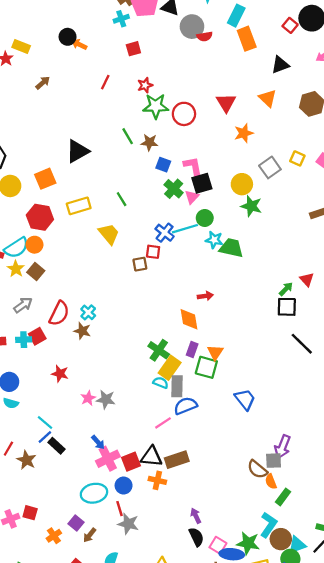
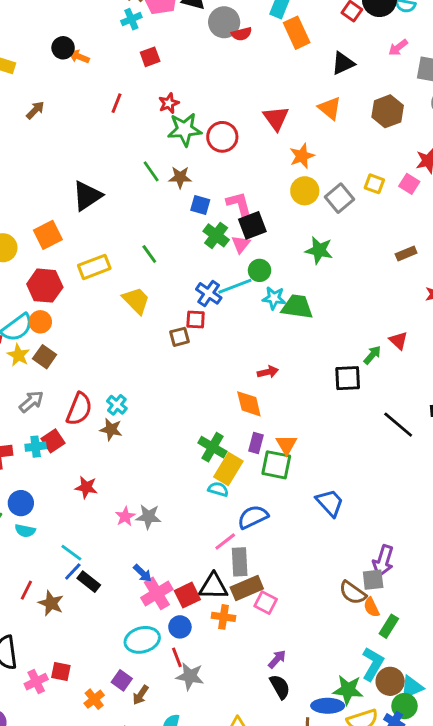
yellow circle: (242, 184) -> (305, 191), moved
black square: (287, 307) -> (348, 378), moved
gray rectangle: (177, 386) -> (240, 562), moved
purple arrow: (196, 516) -> (277, 659), turned 72
pink square: (218, 545) -> (266, 603), moved

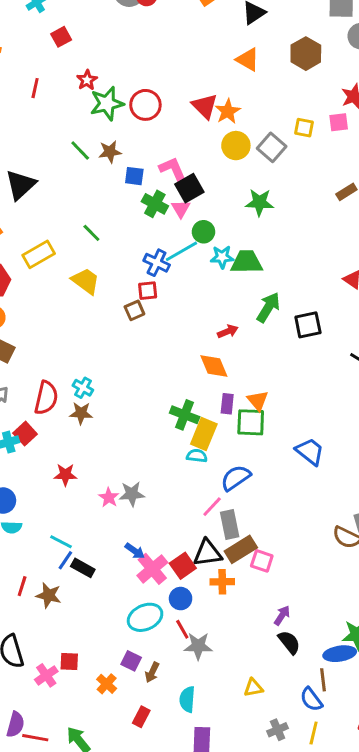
red triangle: (276, 118) -> (205, 106), moved
pink square: (409, 184) -> (339, 122), turned -30
green arrow: (372, 355) -> (268, 307), moved, size x1.5

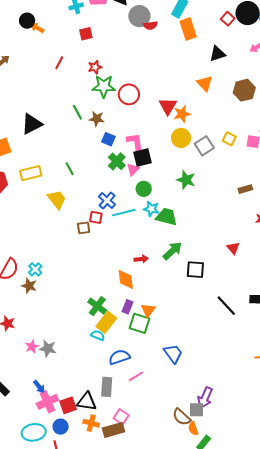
cyan line: (181, 251) -> (124, 213), moved
pink line: (212, 507) -> (136, 376), moved
brown rectangle: (241, 549) -> (113, 430), moved

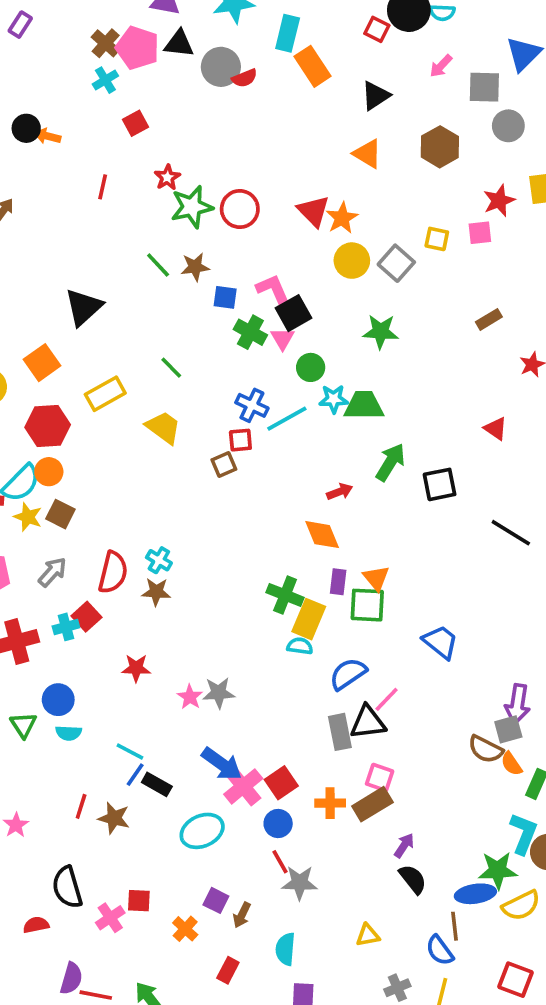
blue arrow: (39, 387) -> (222, 764), size x1.6
black triangle: (87, 402) -> (368, 722), moved
cyan ellipse: (34, 432) -> (202, 831), moved

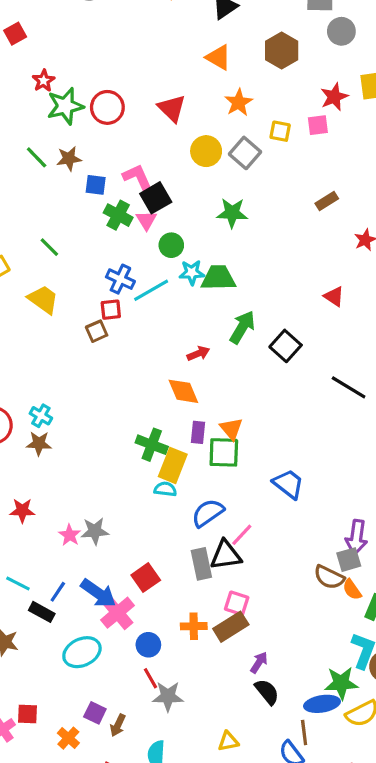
orange star: (342, 218) -> (239, 102), moved
black square: (440, 484) -> (286, 346), turned -36
blue line: (135, 775) -> (58, 592), moved
red square: (281, 783) -> (146, 578), moved

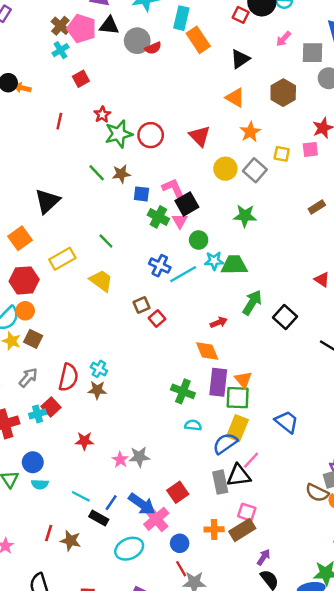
red square: (111, 310) -> (157, 318), moved, turned -35
purple rectangle: (198, 432) -> (218, 382), size x1.6
yellow rectangle: (173, 465) -> (237, 428), moved

